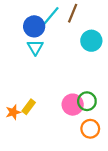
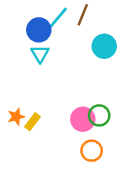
orange star: (13, 112) -> (16, 117), moved
orange circle: (90, 129) -> (92, 151), moved

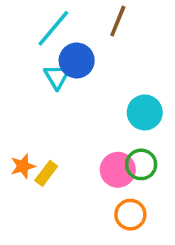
cyan line: (56, 20) -> (53, 28), moved
blue circle: (39, 30) -> (77, 60), moved
cyan circle: (104, 46) -> (145, 112), moved

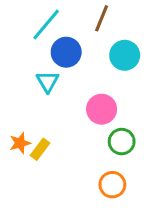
cyan triangle: (57, 77) -> (48, 81), moved
cyan circle: (145, 112) -> (125, 55), moved
pink circle: (118, 170) -> (102, 109), moved

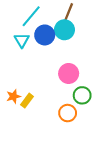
cyan circle: (125, 55) -> (64, 30), moved
cyan triangle: (48, 81) -> (22, 40), moved
orange circle: (112, 185) -> (68, 113), moved

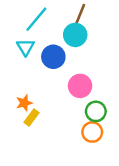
blue circle: (45, 35) -> (53, 57), moved
orange star: (13, 96) -> (24, 103), moved
orange circle: (68, 113) -> (92, 132), moved

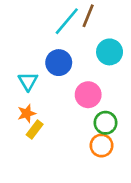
cyan line: (36, 19) -> (67, 21), moved
cyan circle: (75, 35) -> (110, 52), moved
cyan triangle: (25, 47) -> (28, 81), moved

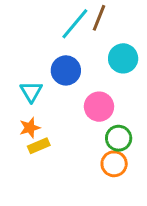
yellow rectangle: (35, 129) -> (39, 146), turned 30

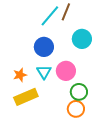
cyan triangle: (31, 92) -> (44, 72), moved
orange star: (30, 128) -> (20, 75), moved
yellow rectangle: (39, 146) -> (26, 97), size x1.6

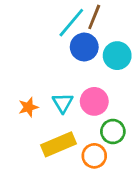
blue circle: (44, 47) -> (84, 47), moved
yellow rectangle: (26, 97) -> (58, 144), moved
orange circle: (76, 109) -> (94, 156), moved

